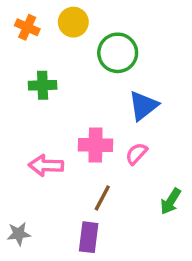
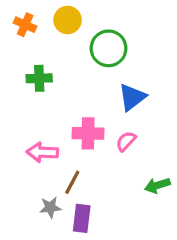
brown line: (102, 198) -> (72, 182), moved
green arrow: (171, 201) -> (157, 185), turned 40
gray star: (19, 234) -> (50, 207), moved

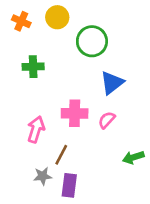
pink arrow: (42, 152) -> (36, 129), turned 105

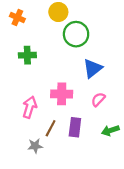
yellow circle: (57, 17) -> (58, 12), moved
pink semicircle: (107, 120) -> (98, 99), moved
purple rectangle: (69, 185) -> (75, 127), moved

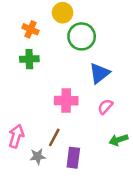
orange cross: (17, 18) -> (30, 29), moved
pink arrow: (30, 107) -> (16, 136), moved
purple rectangle: (75, 127) -> (73, 158), moved

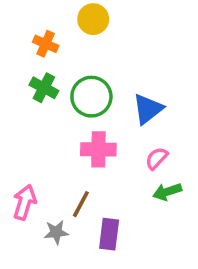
green circle: (82, 36) -> (91, 97), moved
green cross: (29, 59) -> (44, 88), turned 30
green arrow: (118, 140) -> (167, 192), moved

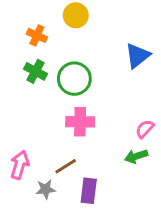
blue triangle: (148, 109) -> (138, 56), moved
pink semicircle: (157, 158) -> (145, 129), moved
brown line: (81, 204) -> (66, 166), turned 30

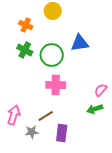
blue triangle: (138, 56) -> (80, 43), moved, turned 30

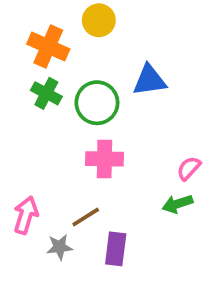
orange cross: (26, 25) -> (48, 47), size x1.5

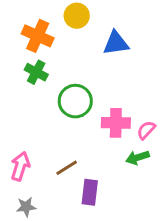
blue triangle: (149, 80) -> (116, 43), moved
green circle: (97, 103) -> (75, 101), moved
pink cross: (104, 159) -> (116, 123), moved
gray star: (59, 247) -> (26, 207), moved

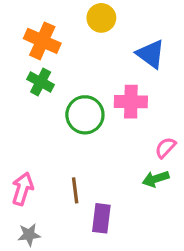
yellow circle: (77, 16) -> (101, 18), moved
blue triangle: (116, 43) -> (151, 54), moved, turned 44
pink cross: (116, 123) -> (131, 102), moved
brown line: (67, 168) -> (75, 190), turned -65

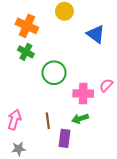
pink cross: (131, 102) -> (83, 94), moved
pink semicircle: (165, 148) -> (106, 85), moved
green arrow: (156, 179) -> (80, 119), moved

